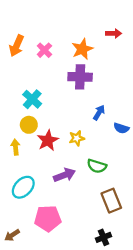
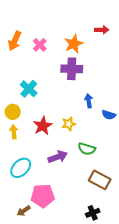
blue arrow: (99, 113) -> (89, 101), turned -40
yellow circle: (29, 125) -> (13, 112), moved
brown rectangle: (111, 201) -> (100, 180), turned -40
brown arrow: (12, 235) -> (24, 211), moved

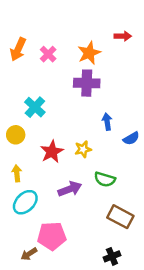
blue semicircle: (109, 115) -> (131, 138), turned -48
yellow arrow: (14, 132) -> (17, 173), moved

